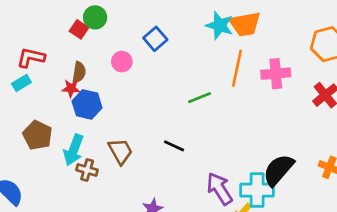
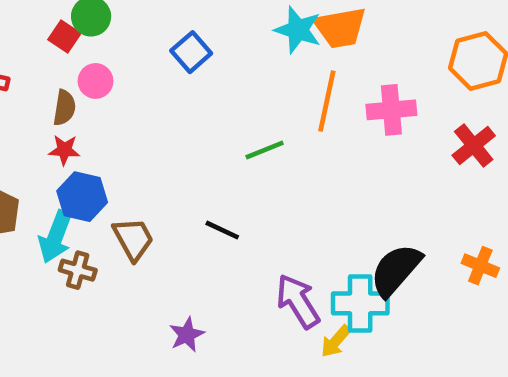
pink circle: (122, 62) -> (96, 81), moved
red star: (71, 88) -> (64, 150), moved
blue hexagon: (87, 104) -> (82, 197), moved

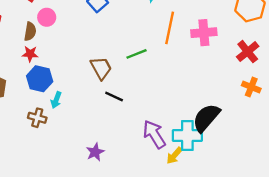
cyan arrow: (55, 237) -> (56, 100), moved, size x0.6
brown trapezoid: (133, 239) -> (101, 68), moved
orange cross: (480, 266) -> (251, 87), moved

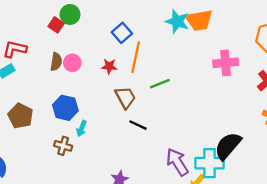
pink circle: (47, 17) -> (72, 63), moved
orange line: (170, 28) -> (136, 57), moved
red star: (30, 54) -> (109, 66), moved

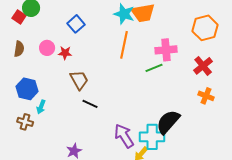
orange line: (136, 57) -> (124, 45), moved
pink circle: (72, 63) -> (47, 48), moved
green line: (160, 84) -> (154, 68), moved

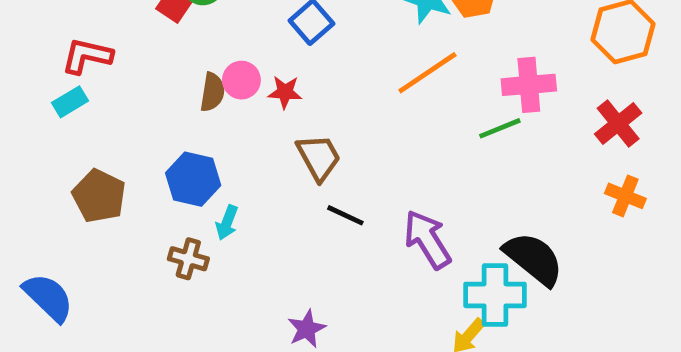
orange line: (124, 45) -> (427, 73), turned 44
brown semicircle: (19, 49) -> (212, 92), moved
black semicircle: (168, 122) -> (534, 259), turned 88
purple arrow: (124, 136) -> (427, 239), moved

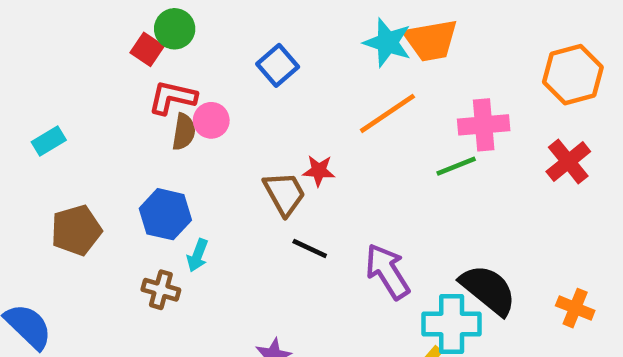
red L-shape: (87, 56) -> (172, 97), moved
red star: (285, 92) -> (319, 171), moved
brown pentagon: (99, 196) -> (76, 230), turned 30
orange cross: (625, 196) -> (575, 308), moved

